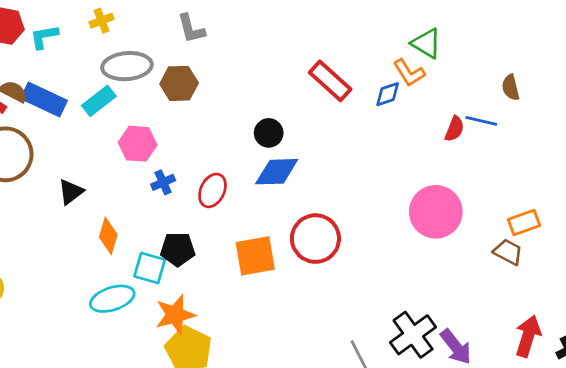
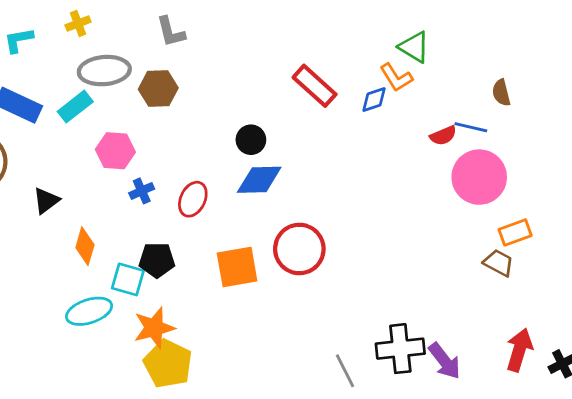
red semicircle: (454, 129) -> (443, 136), turned 45
pink circle: (436, 212) -> (479, 177), moved
black cross: (413, 335) -> (400, 349), turned 30

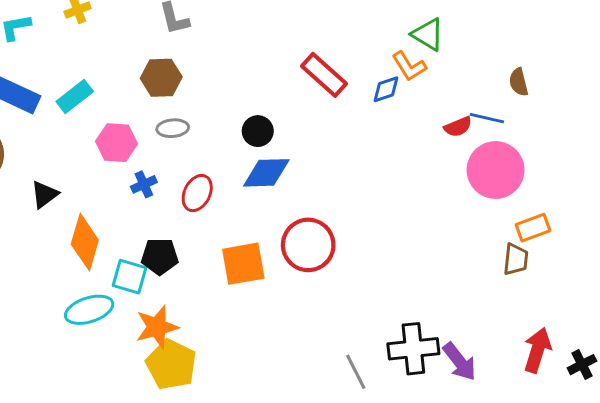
gray ellipse: (104, 71) -> (173, 128), moved, size x0.6
orange diamond: (85, 246) -> (85, 242), size x1.4
brown trapezoid: (499, 263) -> (516, 259), turned 68

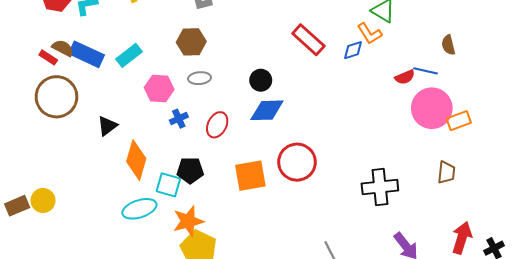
orange rectangle: (533, 228) -> (459, 121), moved
black cross: (413, 349) -> (380, 187), moved

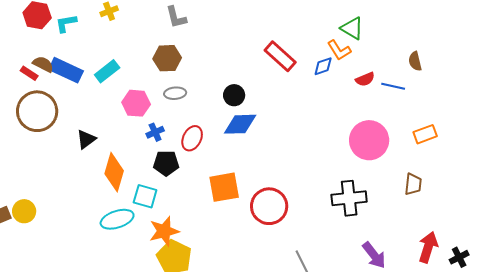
red semicircle: (405, 77) -> (365, 79), moved
pink circle: (432, 108) -> (369, 140), moved
red circle: (297, 162) -> (269, 206), moved
black pentagon: (190, 170) -> (166, 163), moved

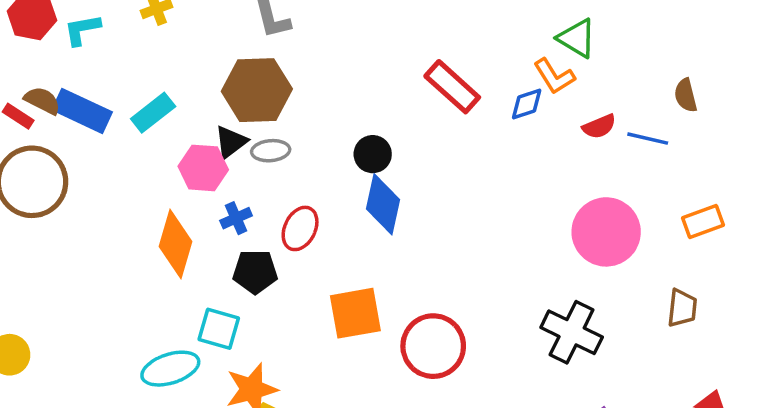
brown hexagon: (167, 58) -> (257, 90), size x1.4
blue diamond: (240, 124) -> (383, 204), turned -76
black triangle: (86, 139) -> (231, 142), moved
orange diamond: (114, 172) -> (176, 244), moved
black cross: (349, 198) -> (572, 332), turned 32

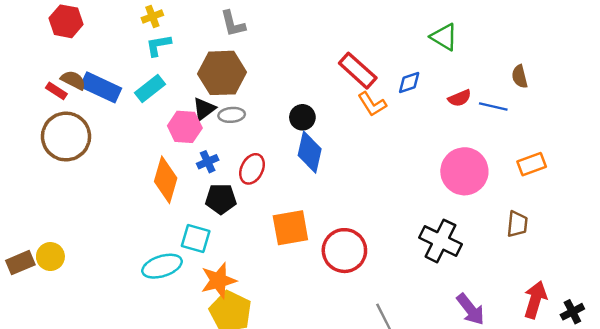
cyan L-shape: (82, 30) -> (158, 45), moved
orange L-shape: (554, 76) -> (372, 104), moved

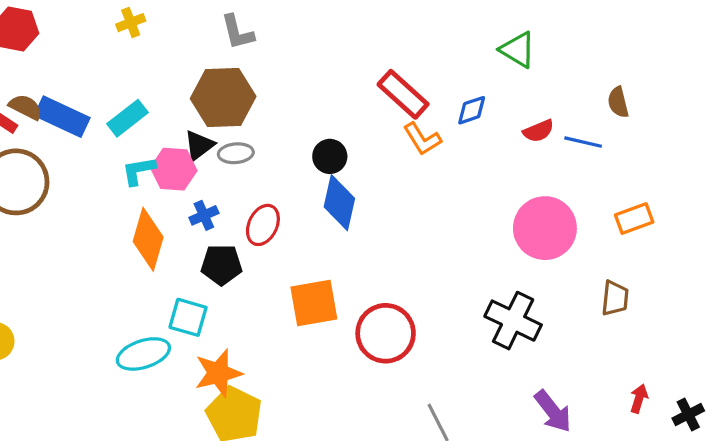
cyan L-shape: (158, 45) -> (139, 171), moved
red arrow: (535, 300) -> (639, 399), size x0.6

